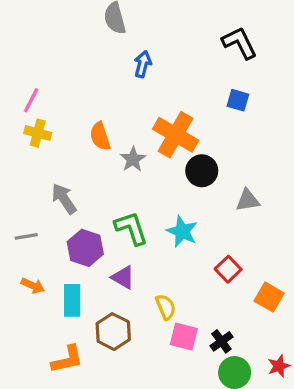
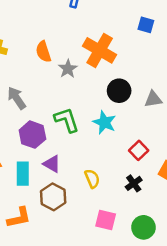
black circle: (202, 171) -> (119, 91), moved
purple triangle: (123, 277) -> (52, 164), moved
pink square: (184, 336) -> (106, 220), moved
black cross: (221, 341) -> (134, 183), moved

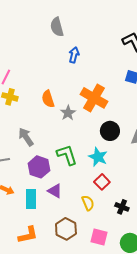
red square: (139, 150) -> (102, 182), moved
black cross: (134, 183) -> (122, 207), turned -32
brown hexagon: (53, 197) -> (66, 229), moved

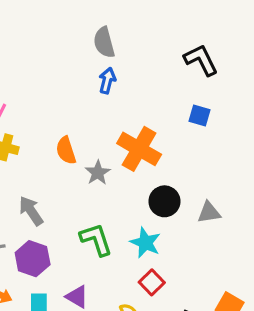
gray semicircle: (57, 27) -> (104, 42), moved
purple hexagon: (39, 167) -> (33, 259), moved

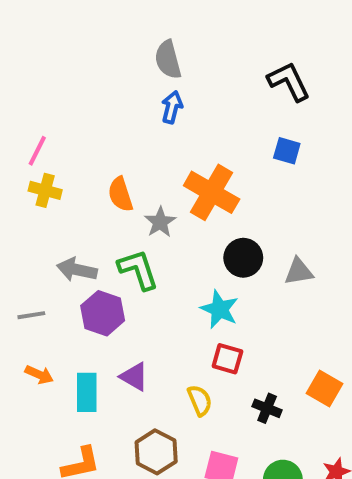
gray arrow: (31, 211) -> (77, 270), turned -44
green L-shape: (96, 239) -> (138, 270), moved
purple hexagon: (33, 259) -> (103, 313), moved
red square: (152, 282) -> (227, 359), turned -30

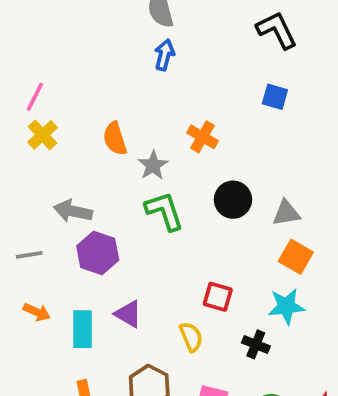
yellow cross: (45, 190) -> (43, 135), turned 32
orange cross: (212, 192) -> (203, 137), size x0.6
green L-shape: (138, 270) -> (164, 211), moved
cyan star: (219, 309) -> (286, 306), moved, turned -30
orange square: (324, 388) -> (296, 257), moved

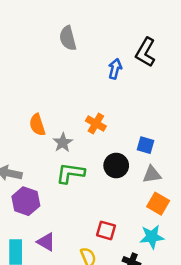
black L-shape: (277, 30) -> (145, 52), turned -124
blue arrow: (164, 55) -> (115, 69), moved
blue square: (275, 97) -> (145, 145), moved
green L-shape: (164, 211) -> (70, 173), turned -64

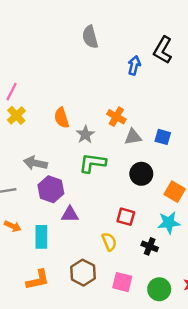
black circle: (116, 166) -> (141, 174), moved
gray triangle: (152, 174) -> (133, 137), moved
purple triangle: (46, 242) -> (70, 214), moved, turned -30

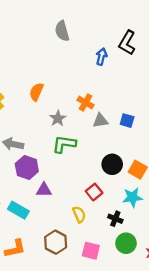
orange semicircle: (62, 118) -> (36, 92), moved, turned 42
black circle: (141, 174) -> (112, 164), moved
red square: (126, 217) -> (94, 192), turned 35
cyan rectangle: (41, 237) -> (18, 210), turned -60
green circle: (159, 289) -> (126, 243), moved

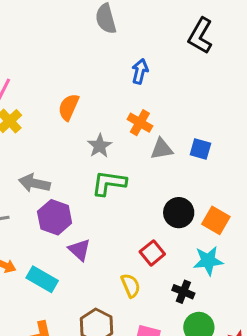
blue arrow: (101, 57) -> (140, 71), moved
purple triangle: (44, 190) -> (79, 250), turned 42

